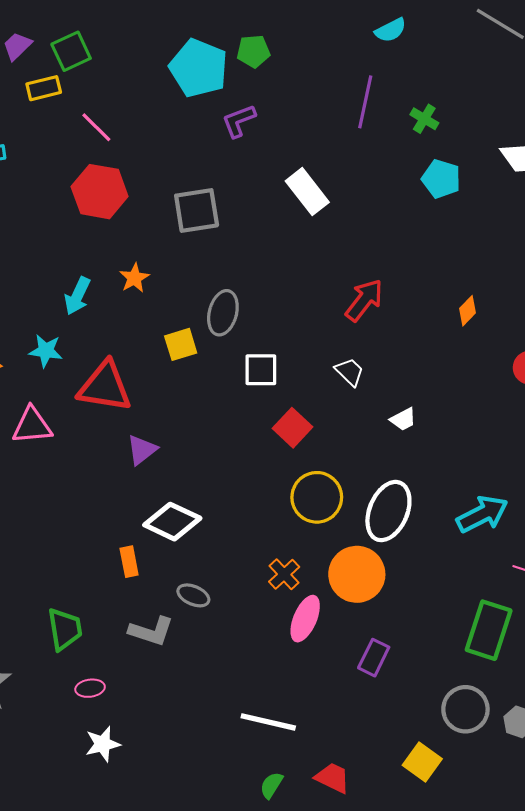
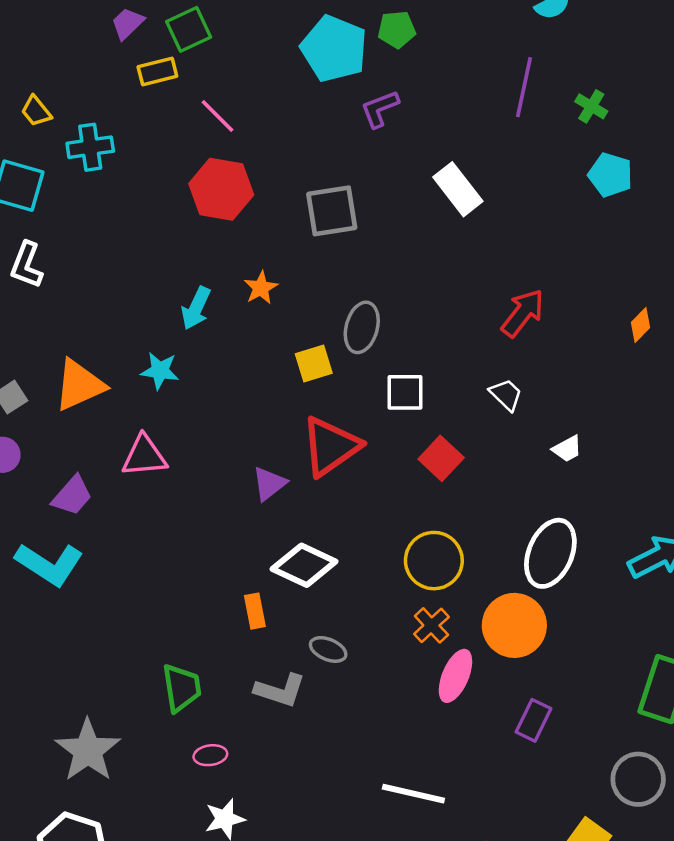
red triangle: (105, 387) -> (331, 446), moved, turned -44
yellow circle: (317, 497) -> (434, 561), moved

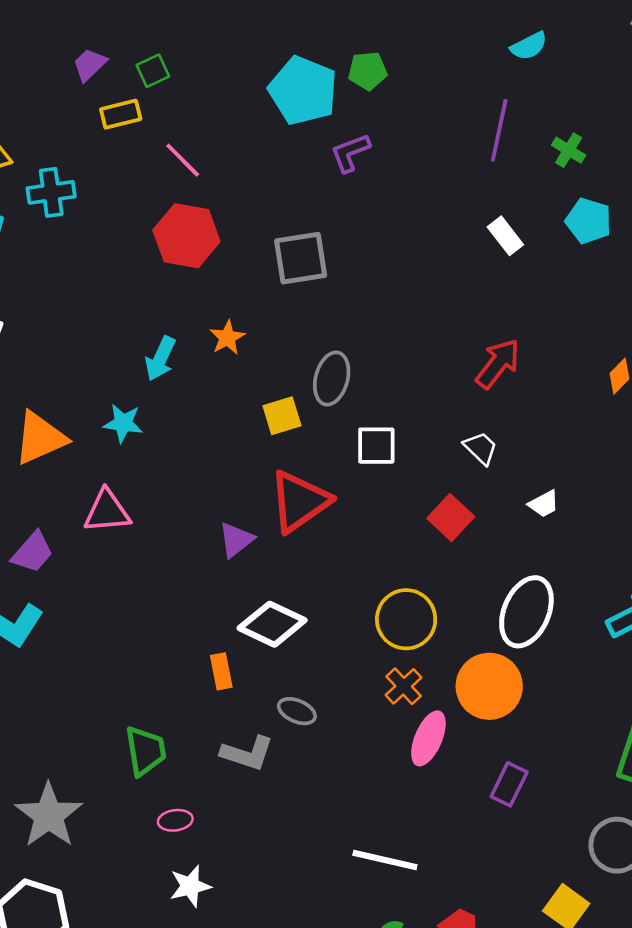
green square: (189, 29) -> (153, 71), size x0.7
white rectangle: (458, 189) -> (505, 236), moved, size x0.7
red square: (441, 458) -> (451, 517), moved

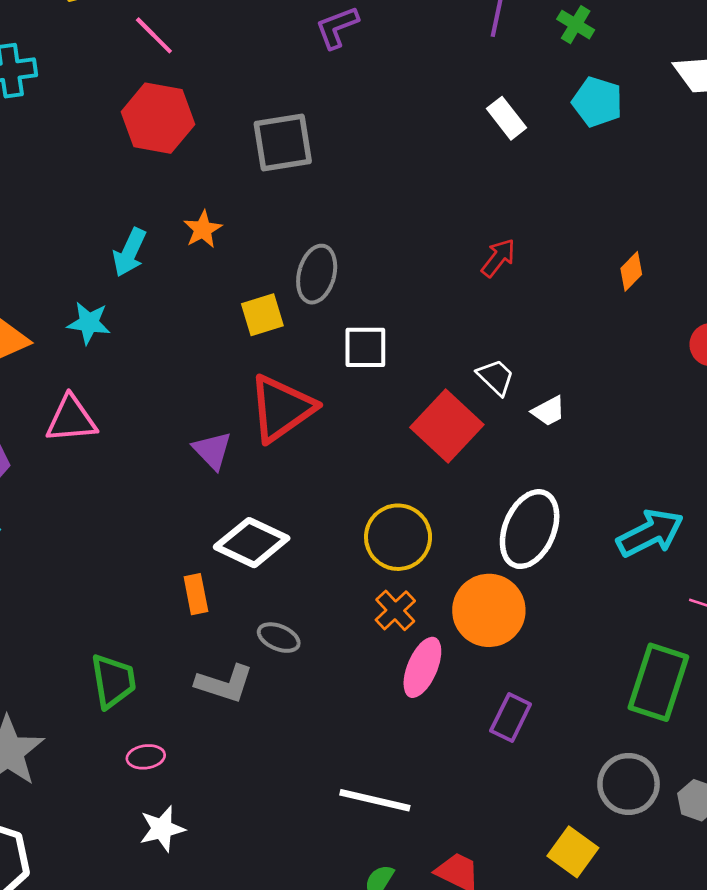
red arrow: (498, 364) -> (498, 258), size x0.7
white trapezoid: (481, 448) -> (496, 377), moved
red square: (451, 517) -> (447, 426), size x1.4
purple triangle: (236, 540) -> (212, 450), turned -36

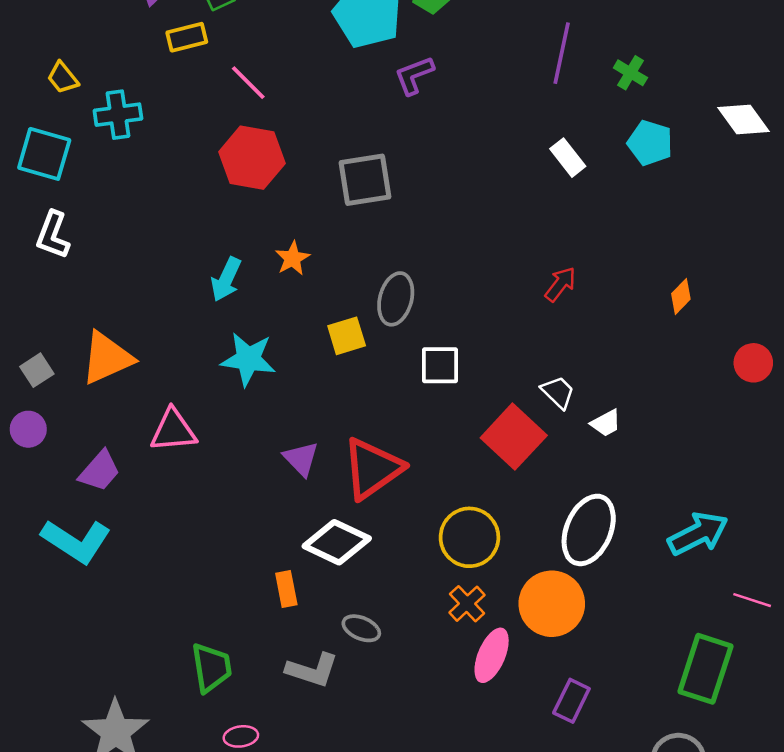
cyan star: (89, 323) -> (248, 359), moved, size x1.4
red triangle: (281, 408) -> (372, 469), moved

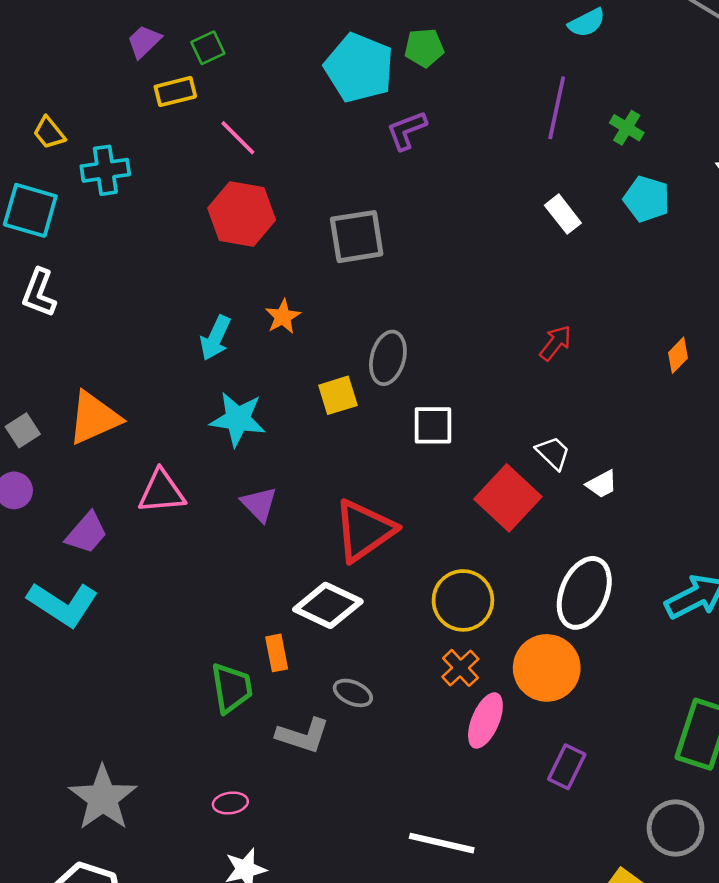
purple triangle: (301, 459) -> (259, 504), moved
green trapezoid: (211, 668) -> (232, 688), moved

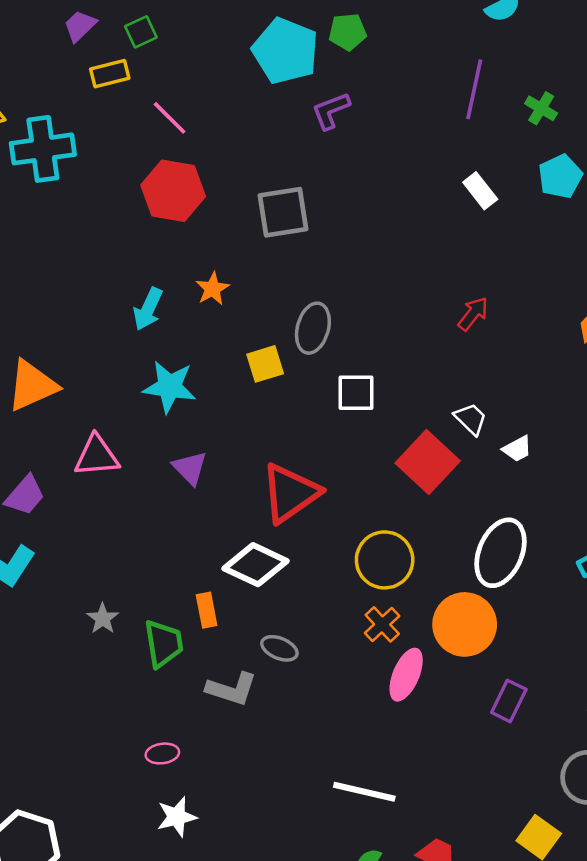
cyan cross: (105, 170) -> (43, 149), size x1.4
cyan pentagon: (647, 199) -> (560, 176), turned 30
purple rectangle: (567, 767) -> (509, 701), moved
gray star: (103, 798) -> (103, 618), moved, size x0.5

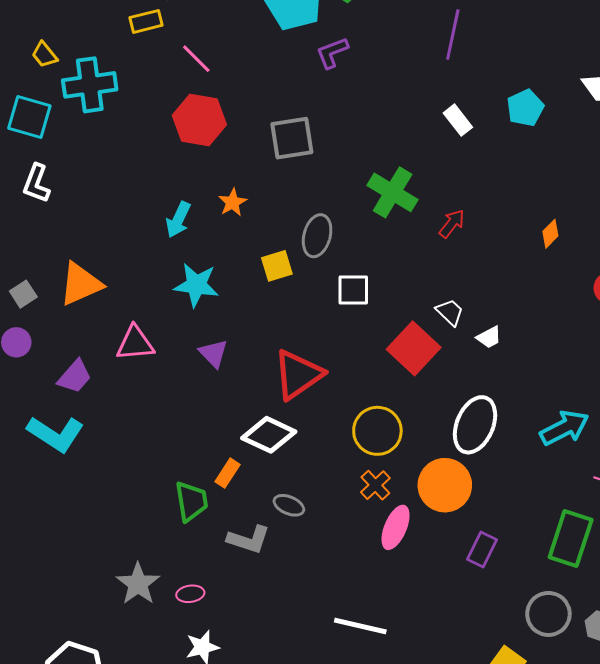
green cross: (541, 108) -> (393, 192), moved, size x1.8
orange rectangle: (207, 610) -> (228, 473), turned 44
gray star: (103, 618) -> (138, 584), moved, size x1.6

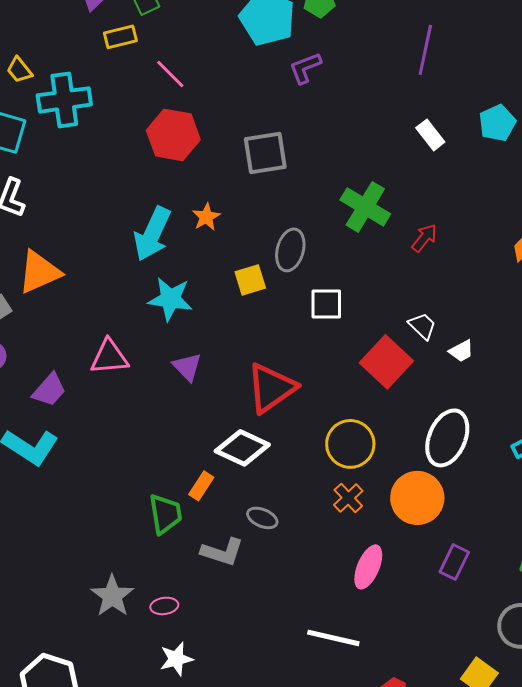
cyan arrow: (178, 220) -> (152, 234), size x1.5
orange triangle: (81, 284) -> (39, 272), moved
pink ellipse: (396, 527) -> (368, 567), moved

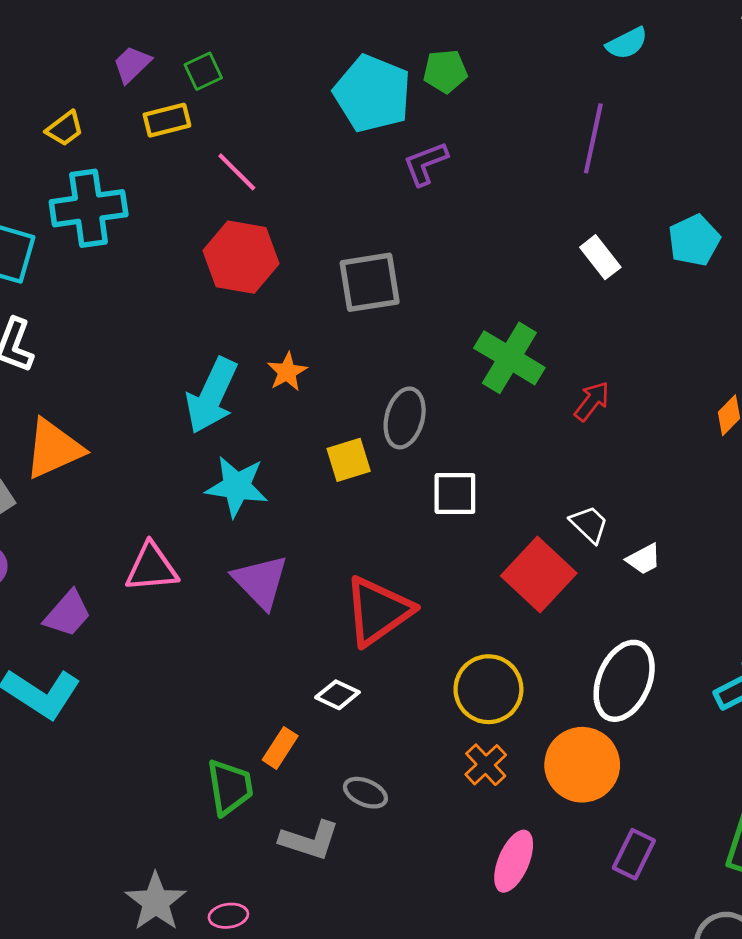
yellow trapezoid: (19, 70) -> (65, 129), moved, turned -88
purple triangle: (187, 367) -> (261, 582), size x1.4
white diamond: (242, 448) -> (337, 695), size x0.6

